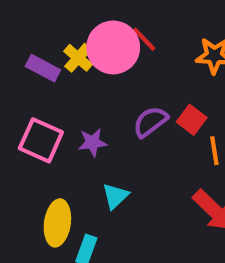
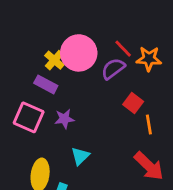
red line: (144, 39) -> (123, 49), moved
purple rectangle: (43, 68) -> (46, 84), moved
purple semicircle: (150, 122) -> (113, 69), moved

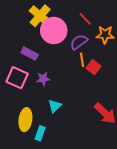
red line: (123, 49) -> (85, 19), moved
yellow cross: (54, 60) -> (40, 16), moved, size x1.5
orange line: (149, 125) -> (82, 60), moved

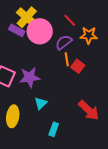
purple rectangle: (30, 54) -> (17, 30), moved
purple star: (43, 79) -> (30, 77), size x1.5
cyan rectangle: (40, 133) -> (54, 129), moved

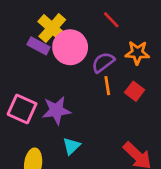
red line: (70, 20) -> (111, 20), moved
red square: (78, 66) -> (135, 91), moved

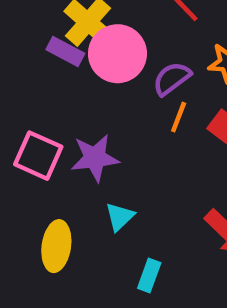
orange line: (107, 86) -> (179, 117), turned 30

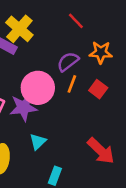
pink circle: (117, 54) -> (38, 88), moved

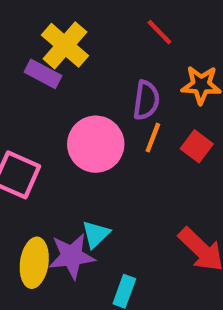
purple semicircle: (68, 62) -> (146, 100), turned 135
purple star: (23, 108) -> (72, 256), moved

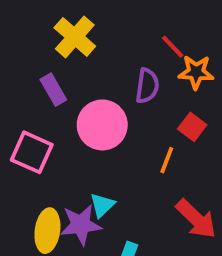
red line: (159, 32) -> (173, 47), moved
purple rectangle: (43, 74) -> (53, 90), moved, turned 32
orange line: (153, 138) -> (167, 160), moved

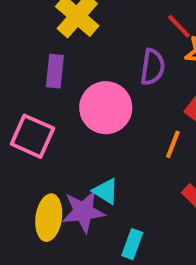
purple rectangle: (53, 90) -> (55, 71), turned 36
cyan triangle: (102, 205) -> (106, 191), turned -44

